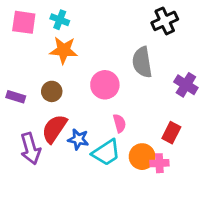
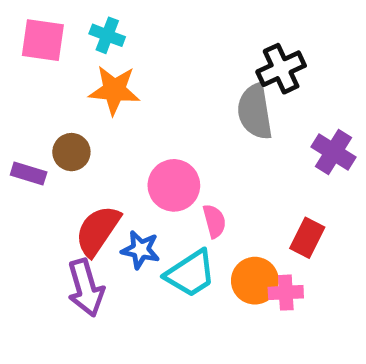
black cross: (165, 21) -> (281, 69), moved
pink circle: (105, 85) -> (174, 185), moved
brown circle: (52, 91) -> (71, 152), moved
purple arrow: (30, 149) -> (86, 288), moved

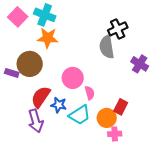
cyan cross: (107, 35) -> (45, 15), size x1.5
pink square: (43, 40) -> (18, 17), turned 36
brown circle: (71, 152) -> (30, 64), size x1.6
red rectangle: (307, 238) -> (121, 107), moved
pink cross: (286, 293) -> (115, 134), moved

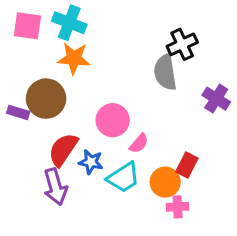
pink square: (18, 17) -> (27, 26), turned -36
pink semicircle: (90, 93) -> (139, 143), turned 56

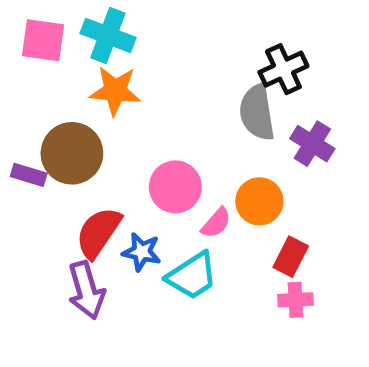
purple cross: (216, 99) -> (312, 144), moved
orange circle: (165, 182) -> (259, 201), moved
pink cross: (178, 207) -> (295, 300), moved

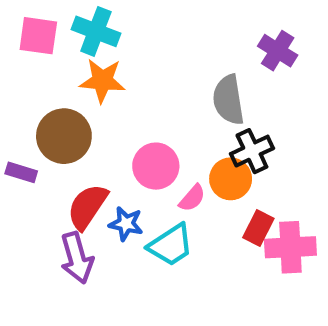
black cross: (283, 69) -> (252, 151), moved
purple cross: (312, 144) -> (278, 51), moved
purple rectangle: (29, 175) -> (21, 172), moved
pink cross: (295, 300) -> (290, 247), moved, size x1.6

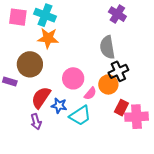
purple cross: (278, 51) -> (117, 14), moved
purple arrow: (77, 258) -> (36, 122), size x0.7

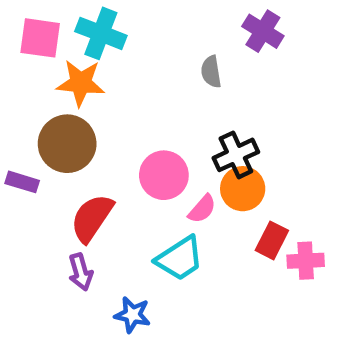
orange star: (48, 38) -> (81, 83), moved
gray semicircle: (107, 47) -> (211, 72), moved, size x0.6
black cross: (118, 71) -> (236, 155), moved
blue star: (59, 106) -> (132, 315), moved
pink cross: (136, 117) -> (306, 261), size x0.7

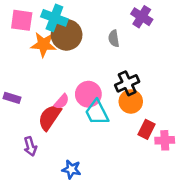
brown circle: (67, 144) -> (67, 35), moved
pink semicircle: (202, 209) -> (62, 101), moved
cyan trapezoid: (180, 258) -> (97, 112), moved, turned 96
purple arrow: (81, 272) -> (30, 146), moved

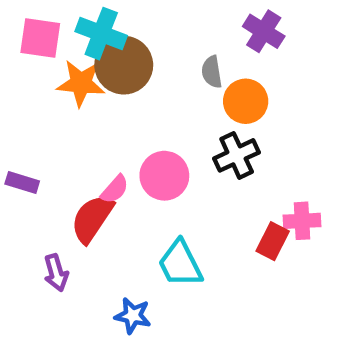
orange circle: (131, 101) -> (246, 101), moved
cyan trapezoid: (97, 112) -> (180, 264), moved
pink cross: (165, 140) -> (302, 221), moved

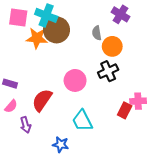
pink semicircle: (115, 189) -> (11, 106), moved

